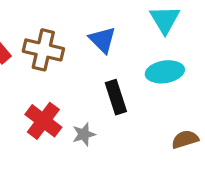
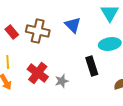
black rectangle: (116, 97) -> (92, 66), moved

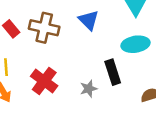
gray star: (62, 81) -> (89, 89), moved

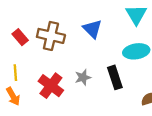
gray star: (89, 89) -> (83, 77), moved

